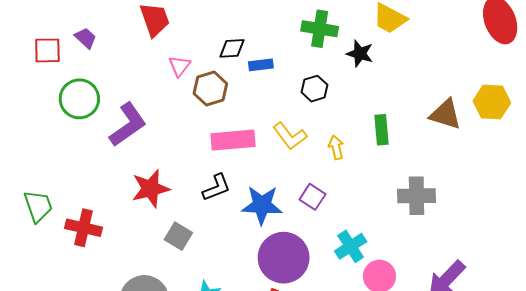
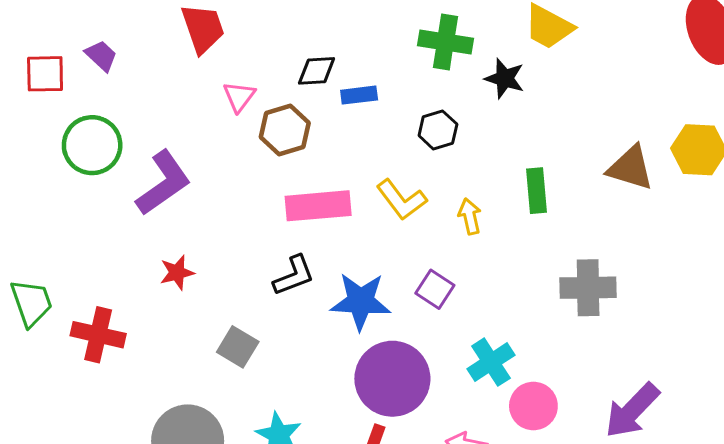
red star: (151, 189) -> (177, 273), moved, size x0.6

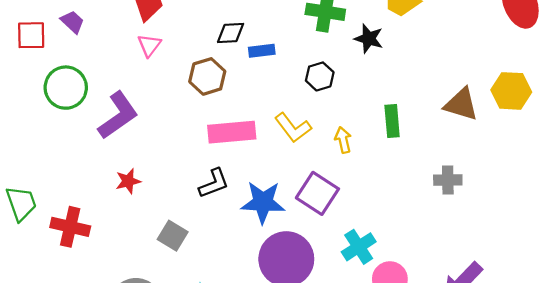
pink triangle: (239, 97) -> (149, 45), moved
gray cross: (588, 288) -> (448, 180), moved, size x0.7
purple square: (435, 289) -> (317, 193), size x1.5

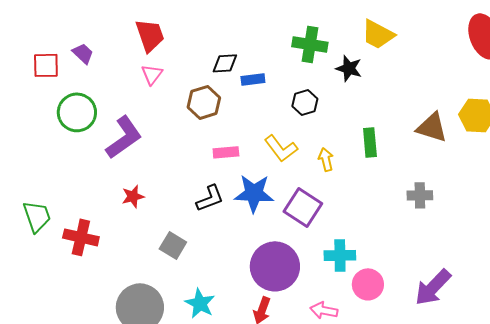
pink rectangle: (232, 132) -> (226, 152), size x0.6
blue star: (263, 202) -> (254, 193), moved
cyan cross: (359, 247) -> (340, 255), turned 32

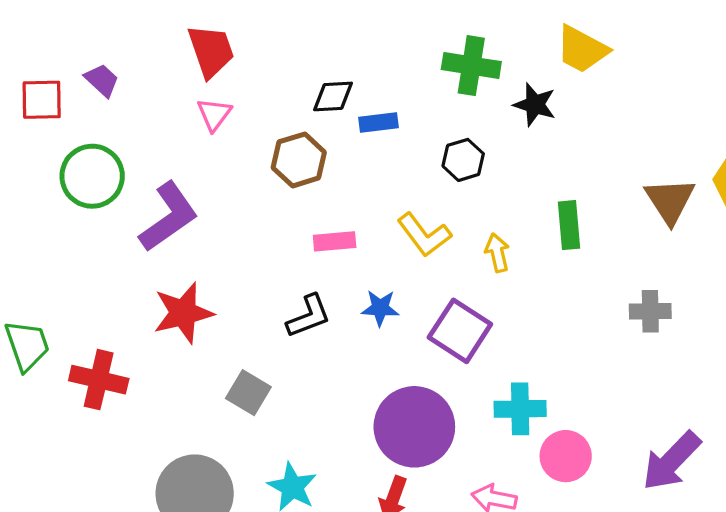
brown triangle: (432, 127) -> (670, 201), turned 40
blue star: (254, 193) -> (380, 308), size x0.6
red star: (133, 196) -> (183, 313), size x1.6

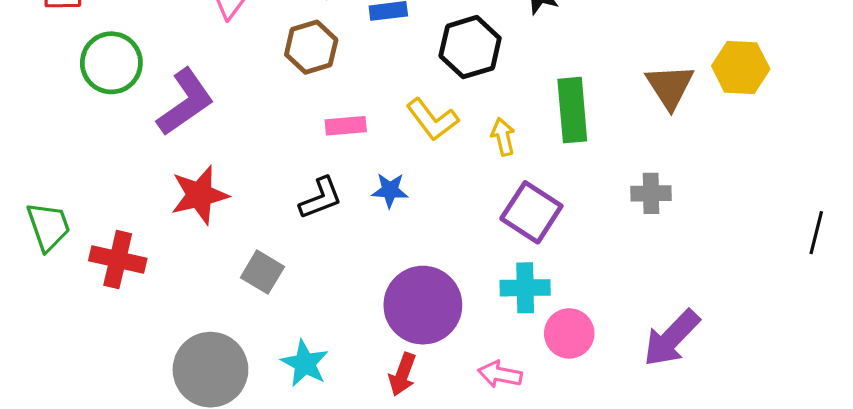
black hexagon: (463, 160) -> (470, 47), size x1.5
green rectangle: (569, 225) -> (572, 110), size x1.4
purple square: (460, 331) -> (531, 212), moved

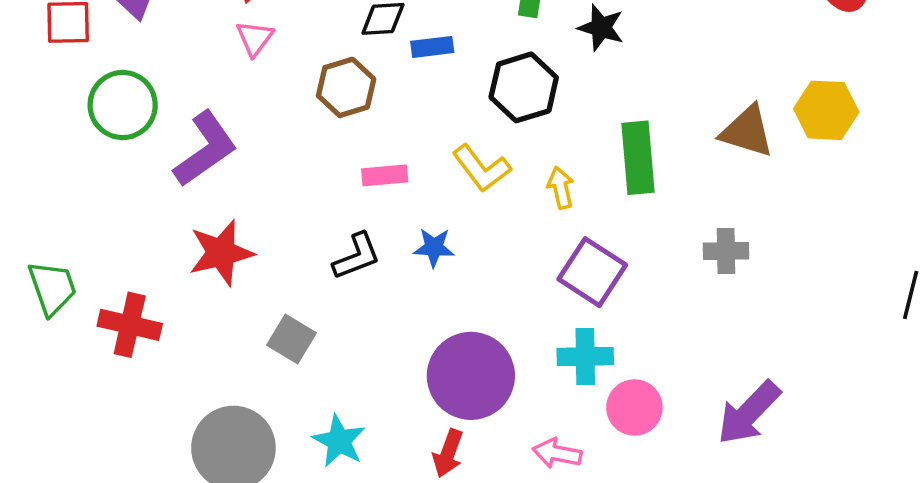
brown triangle: (670, 86) -> (747, 131), turned -40

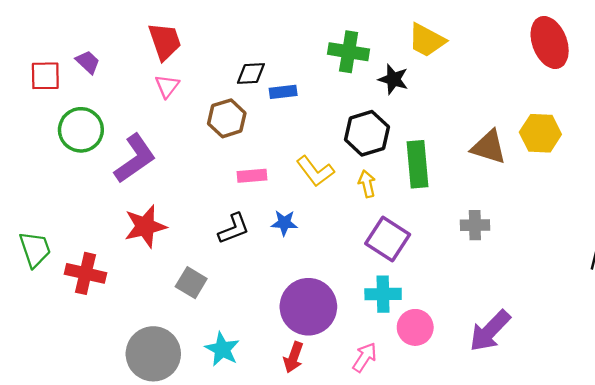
black hexagon: (524, 87) -> (367, 133), moved
pink arrow: (557, 453) -> (365, 357), turned 112

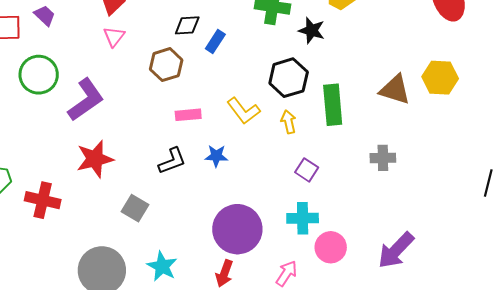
blue rectangle: (283, 92) -> (215, 42), turned -50
purple square: (388, 239) -> (307, 170), size x0.6

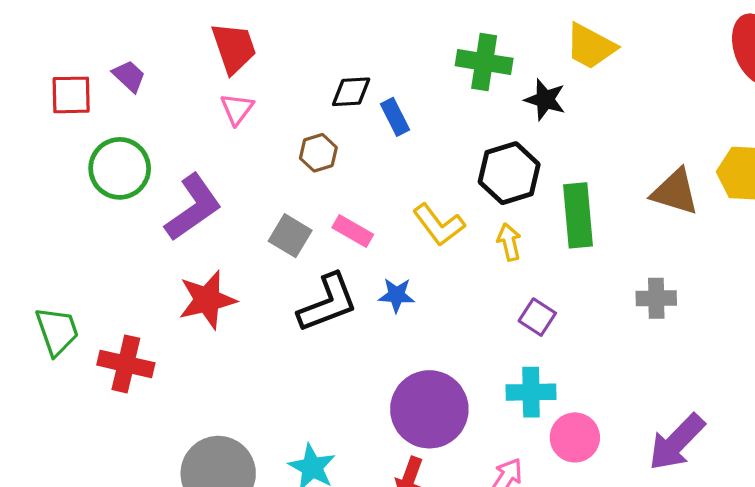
blue rectangle: (215, 42) -> (395, 117), turned -60
brown hexagon: (166, 65) -> (318, 153), size x0.7
pink rectangle: (188, 115) -> (353, 231), turned 35
black L-shape: (172, 161) -> (328, 303), size x1.4
gray square: (135, 208) -> (290, 236), moved

